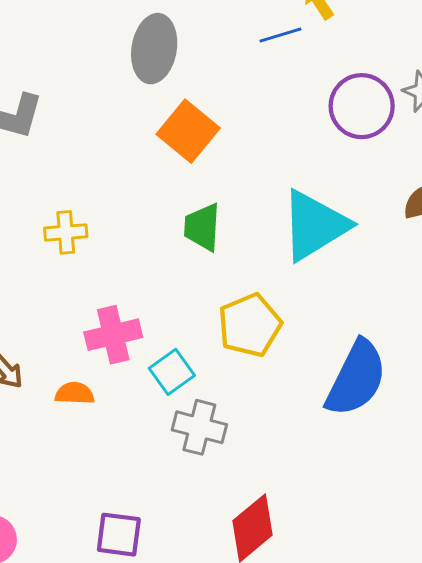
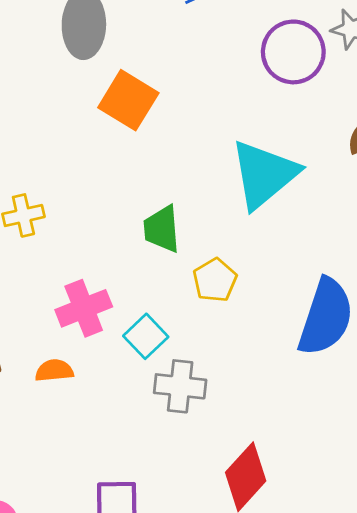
green trapezoid: (202, 227) -> (162, 229), moved
yellow pentagon: (250, 325) -> (215, 280), size x0.7

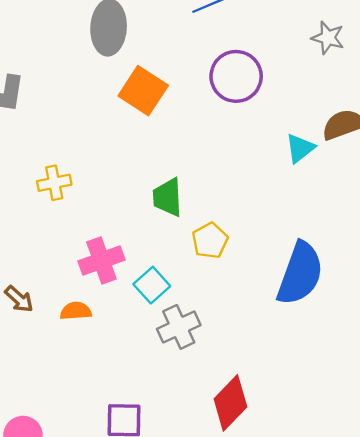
purple circle: (293, 52) -> (236, 76), moved
cyan triangle: (264, 174) -> (300, 148), moved, size x0.5
gray cross: (180, 386) -> (179, 327), turned -33

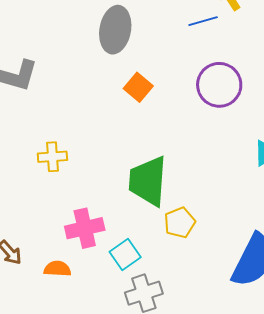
orange square: (143, 91) -> (138, 87), size x0.7
green trapezoid: (168, 197) -> (148, 181), size x1.5

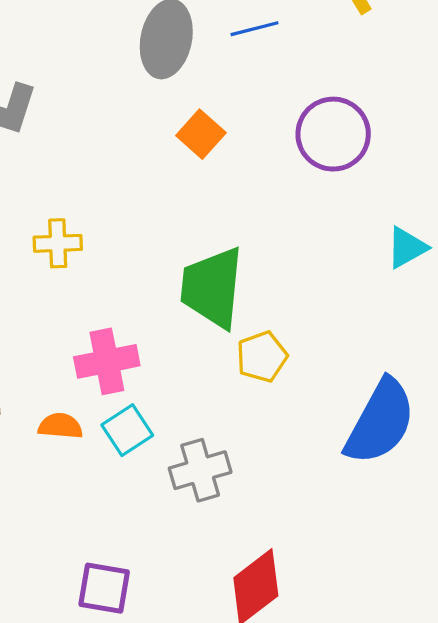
blue line: (203, 21) -> (254, 29), moved
cyan square: (125, 255) -> (127, 430), moved

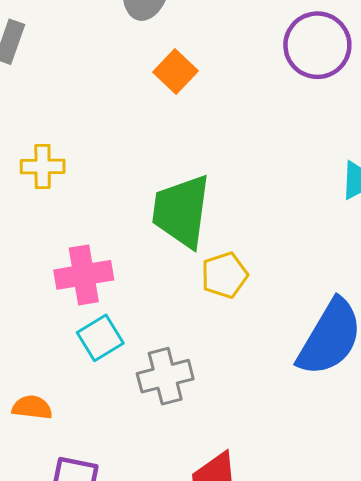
purple circle: (333, 134) -> (317, 45), moved
orange semicircle: (60, 426) -> (32, 407), moved

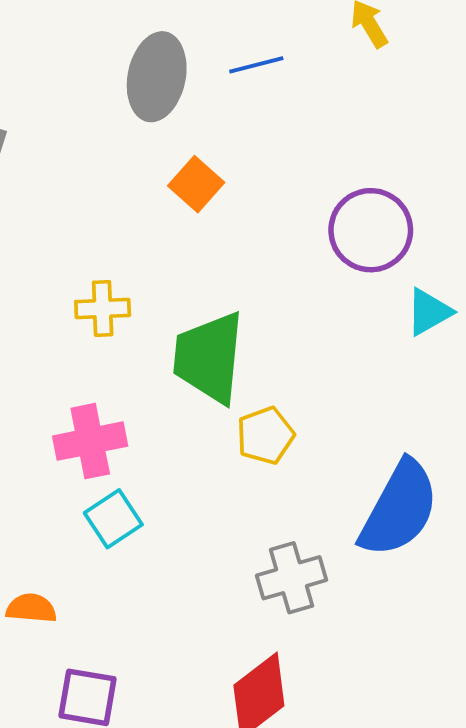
purple circle: (317, 45) -> (371, 230), moved
yellow cross: (43, 166) -> (103, 308), moved
gray cross: (165, 376) -> (292, 578), moved

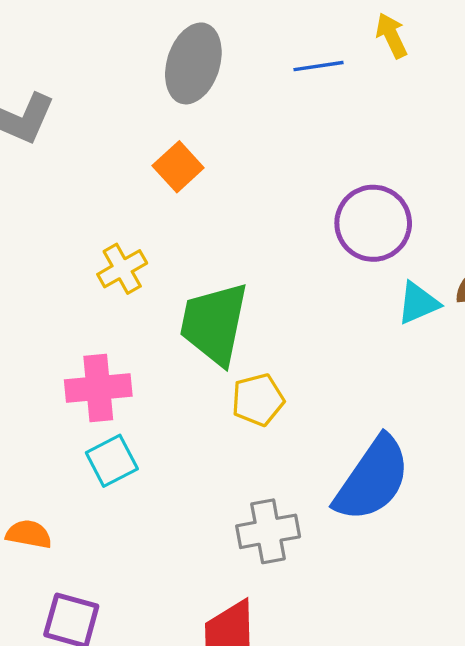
blue line: (256, 65) -> (318, 66), moved
orange square: (196, 184) -> (178, 167), moved
yellow cross: (103, 308) -> (122, 269), turned -33

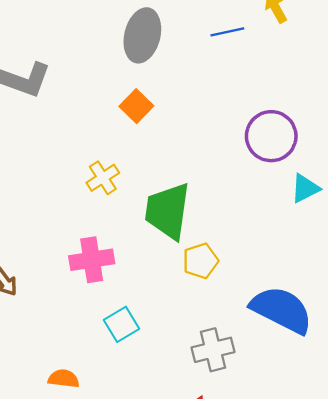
cyan square: (112, 461) -> (121, 324), moved
blue semicircle: (372, 479) -> (282, 310), turned -94
orange semicircle: (29, 534) -> (64, 379), moved

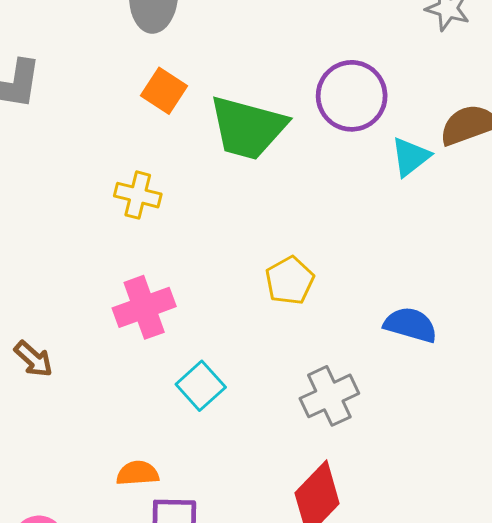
yellow cross: (103, 178) -> (138, 195), turned -32
green trapezoid: (168, 211) -> (248, 128), moved, turned -72
blue semicircle: (282, 310) -> (411, 325), size x0.6

